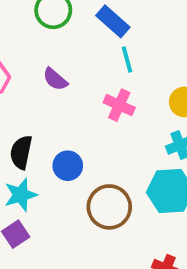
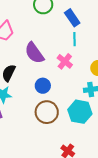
purple semicircle: (55, 79) -> (34, 53), moved, size x1.6
blue circle: (68, 166) -> (43, 86), moved

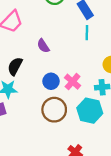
purple semicircle: (34, 53) -> (43, 46), size x0.6
pink cross: (65, 61) -> (73, 82), moved

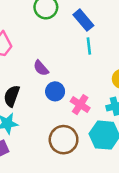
blue circle: (51, 81) -> (55, 91), moved

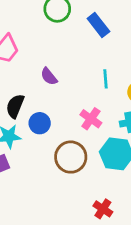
cyan line: (89, 46) -> (106, 79), moved
blue circle: (55, 91) -> (40, 123), moved

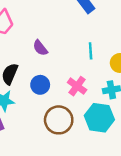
blue circle: (40, 123) -> (40, 85), moved

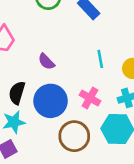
blue circle: (40, 85) -> (51, 101), size x1.6

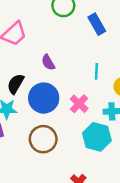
brown circle: (74, 136) -> (43, 139), moved

